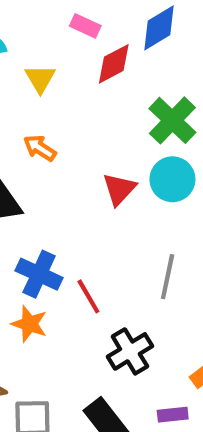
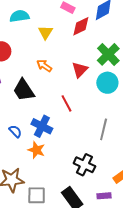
red triangle: (119, 189) -> (80, 70), moved
red line: (88, 296) -> (66, 103), moved
black cross: (130, 351) -> (84, 165), turned -35

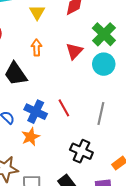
orange arrow: (44, 66) -> (37, 48), turned 56
red line: (66, 103) -> (64, 108), moved
orange star: (36, 150) -> (31, 137), turned 30

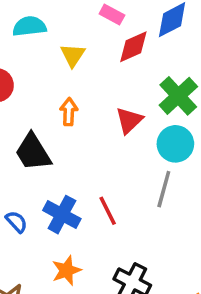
gray line: (101, 113) -> (164, 189), moved
orange star: (31, 137) -> (66, 270), moved

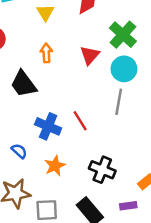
blue semicircle: (16, 222) -> (19, 151), moved

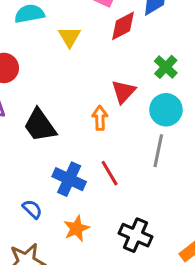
green cross: (123, 35) -> (166, 67), size x0.7
orange arrow: (46, 53) -> (100, 118), moved

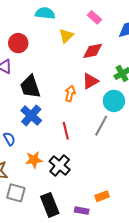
red diamond: (123, 26) -> (93, 51), moved
blue cross: (69, 179) -> (31, 115), moved
black cross: (136, 235) -> (60, 166), moved

